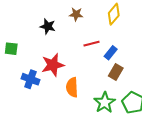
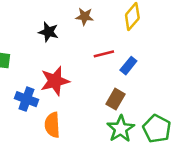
brown rectangle: (116, 72) -> (116, 99), moved
orange semicircle: (72, 87) -> (52, 125), moved

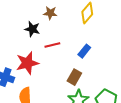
black star: (48, 32) -> (32, 29), moved
red line: (104, 54) -> (52, 45), moved

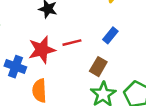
red line: (52, 45) -> (72, 43), moved

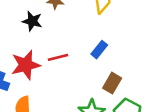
brown rectangle: (98, 67) -> (112, 83), moved

